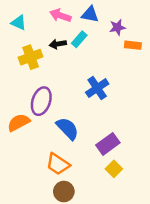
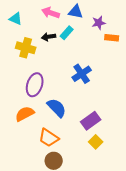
yellow cross: (31, 57) -> (26, 48), turned 36
orange semicircle: (19, 123) -> (25, 114), moved

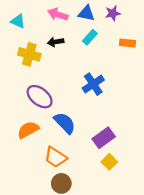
purple star: (99, 23) -> (113, 13), moved
cyan rectangle: (67, 33) -> (90, 37), moved
purple ellipse: (35, 85) -> (40, 97), turned -70

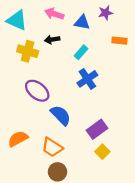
blue triangle: (86, 13) -> (82, 22), moved
cyan triangle: (18, 21) -> (17, 20), size x1.5
cyan rectangle: (90, 37) -> (81, 52), moved
orange semicircle: (28, 130) -> (18, 139), moved

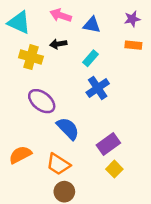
purple star: (106, 13) -> (132, 19), moved

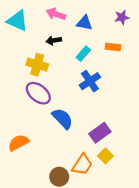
orange rectangle: (133, 45) -> (113, 47), moved
yellow cross: (31, 57) -> (37, 65), moved
orange trapezoid: (58, 164) -> (82, 165), moved, turned -90

